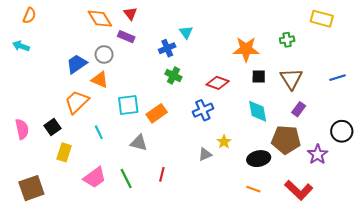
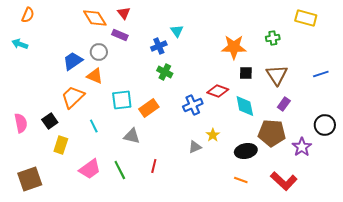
red diamond: (218, 83) -> (218, 91), moved

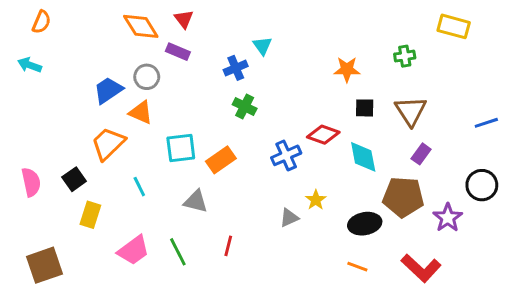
orange star: (234, 47) -> (347, 69), size x0.7
blue line: (321, 74) -> (486, 123), moved

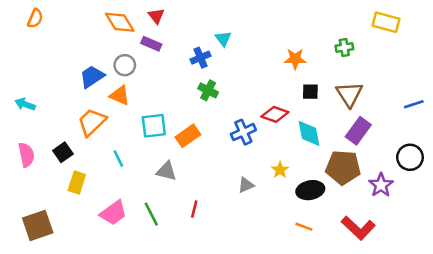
cyan arrow: (30, 65) -> (25, 104), moved
purple rectangle: (421, 154) -> (358, 131), size x1.5
yellow star: (316, 200) -> (280, 170), moved

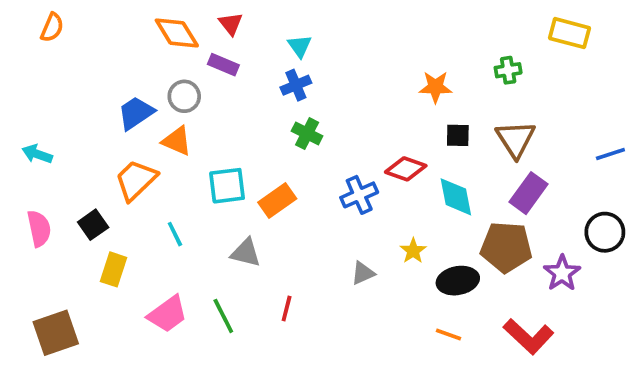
cyan triangle: (223, 39) -> (300, 46), moved

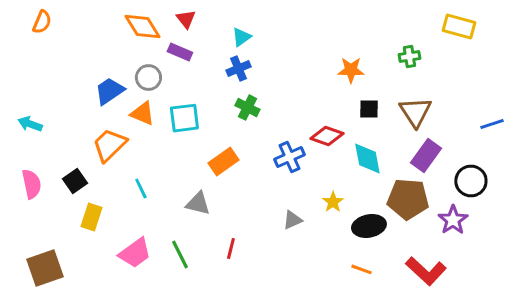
cyan triangle: (300, 46) -> (241, 37), turned 30
cyan square: (227, 186) -> (184, 118), moved
black circle: (605, 232) -> (471, 181), moved

